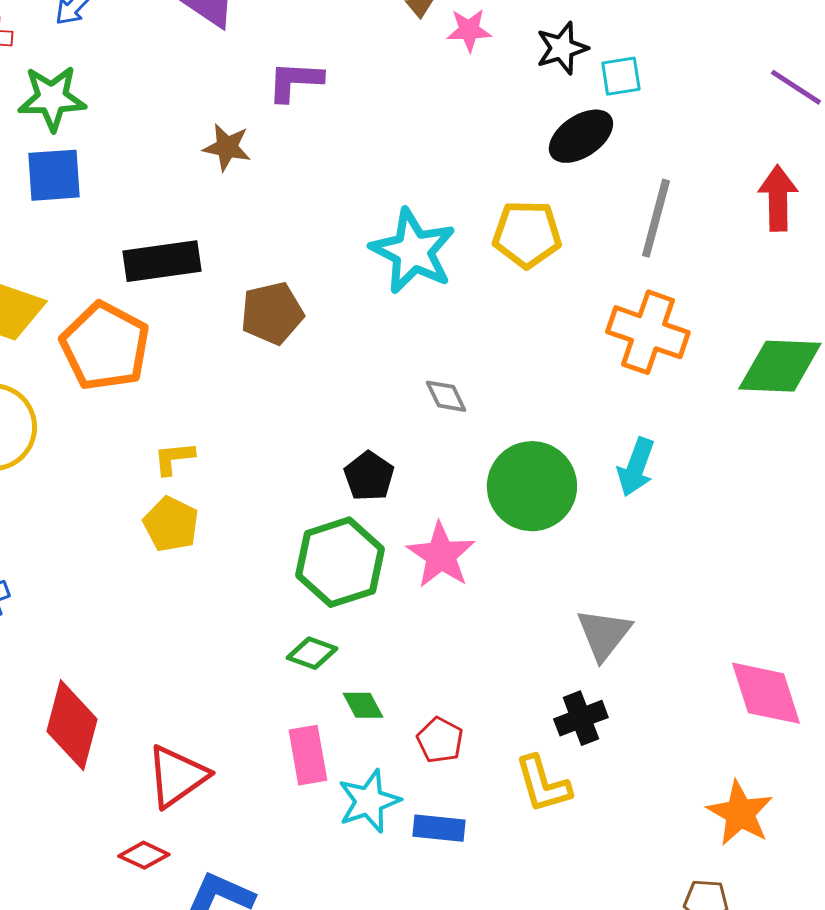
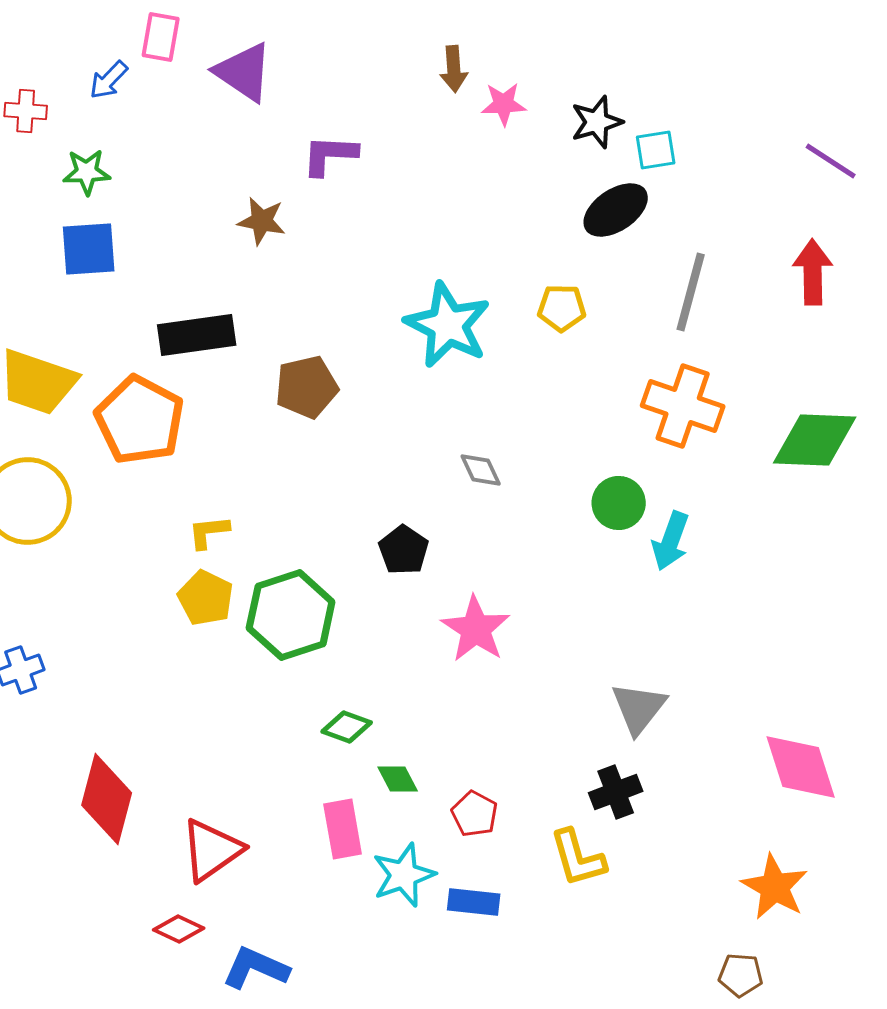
green star: (52, 98) -> (87, 172), size x0.7
yellow pentagon: (527, 234) -> (562, 308), size x0.7
green circle: (532, 486) -> (619, 503), moved, size x0.6
green hexagon: (340, 562) -> (291, 615), moved

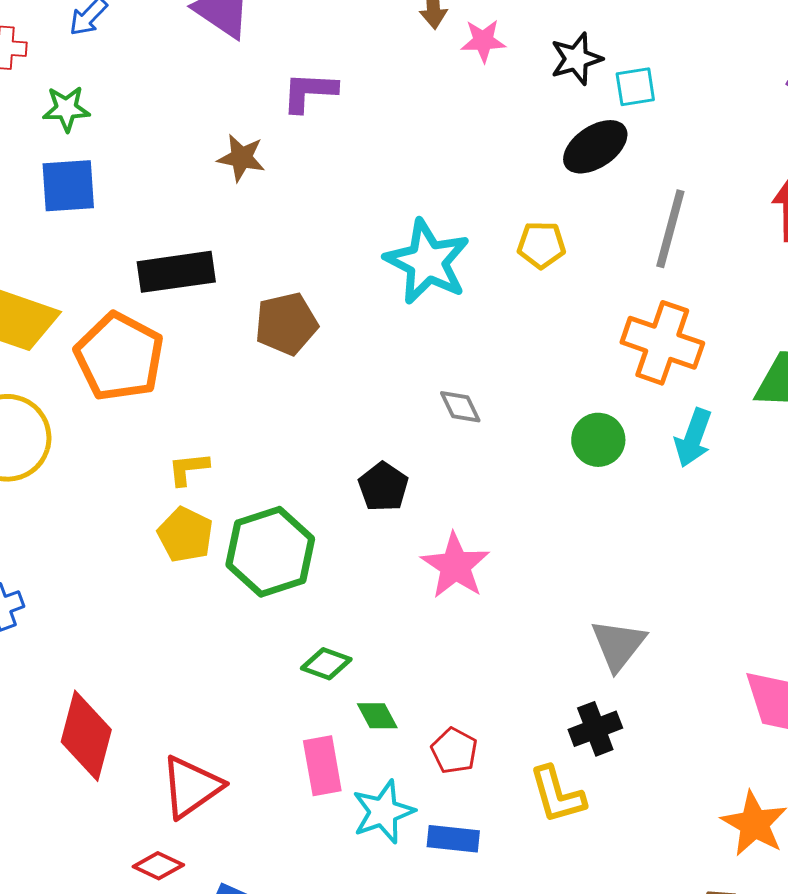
cyan arrow: (671, 541) -> (693, 438), moved

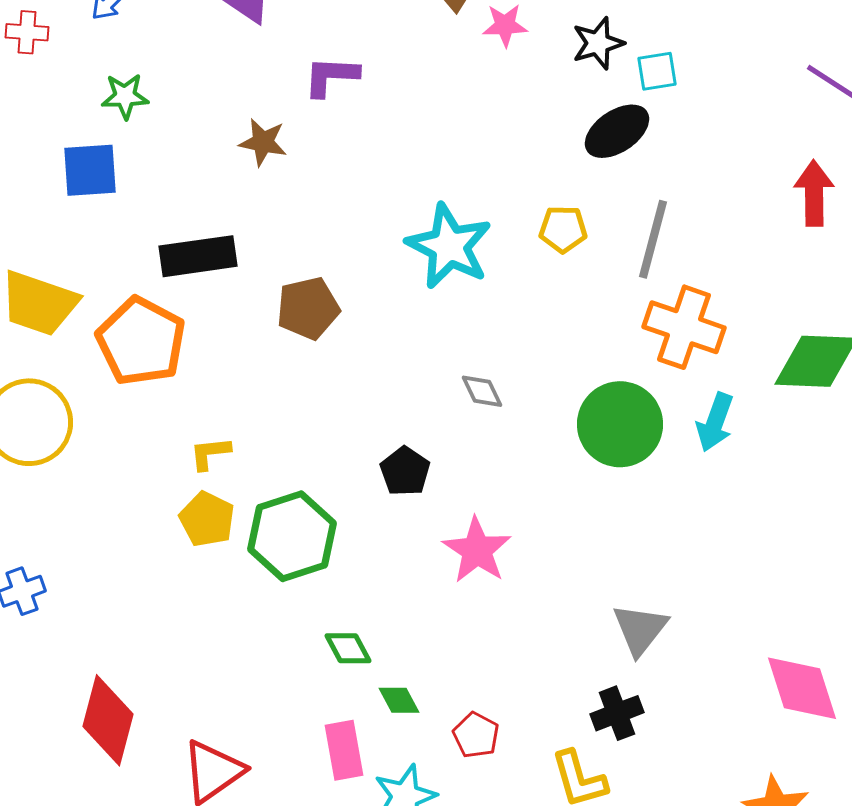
green star: (66, 109) -> (125, 96), moved
gray line: (670, 229) -> (653, 239), moved
green circle: (598, 440) -> (620, 424), size x1.6
green diamond: (326, 664) -> (348, 648), turned 42

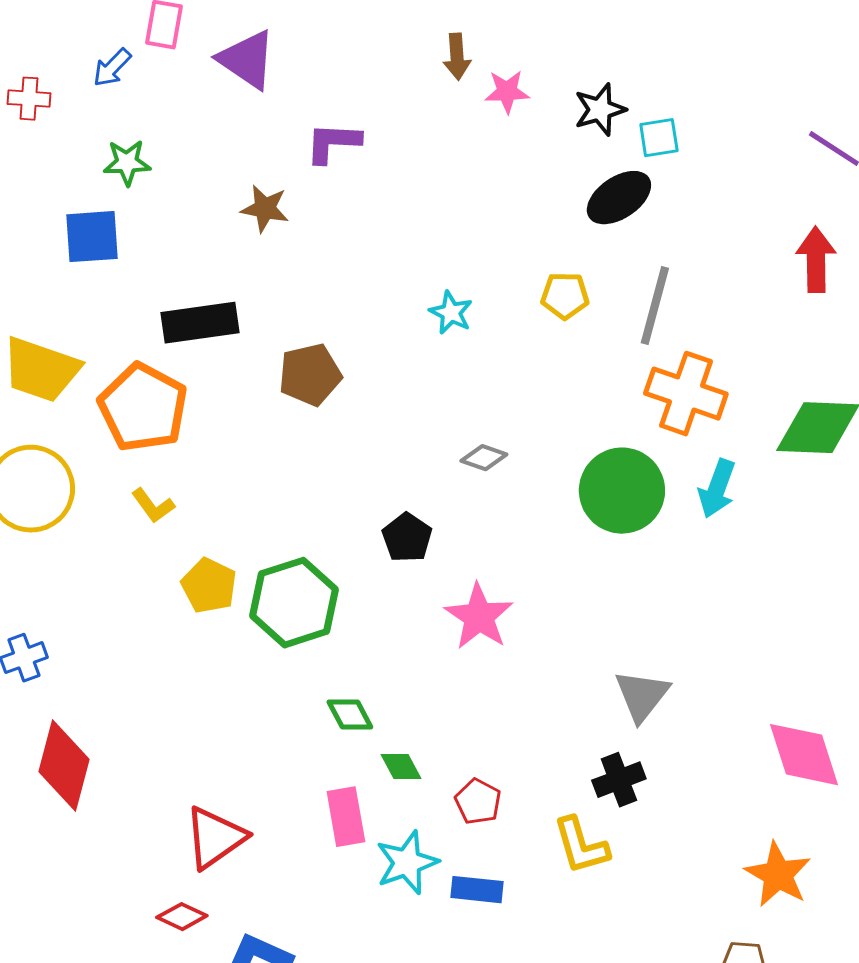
cyan star: (449, 246) -> (451, 313), size x0.5
gray diamond: (482, 391) -> (484, 458), turned -45
yellow L-shape: (210, 453) -> (153, 506), moved, turned -120
red diamond: (108, 720) -> (64, 766), moved

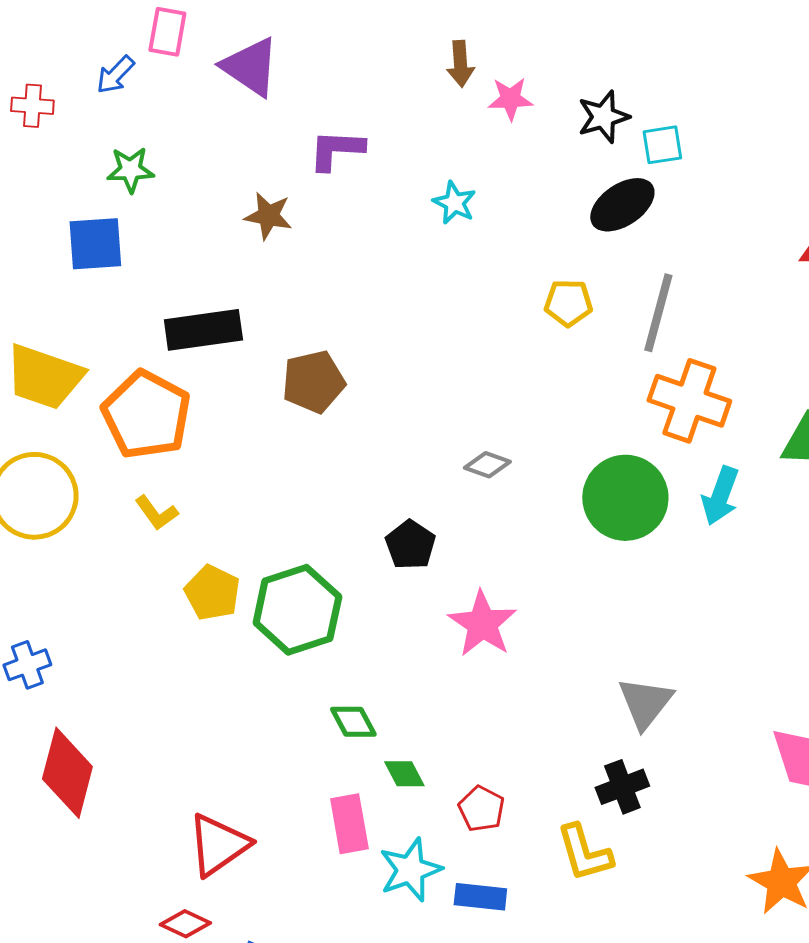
cyan star: (451, 313) -> (454, 203), moved

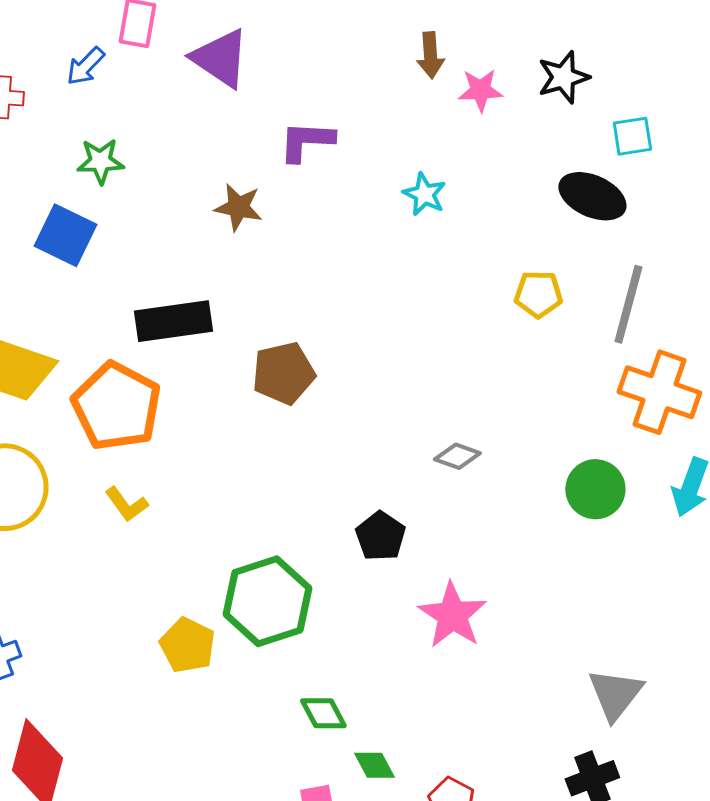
black star: (603, 117) -> (563, 77), moved
black ellipse: (622, 205) -> (592, 196), turned 58
blue square: (95, 244) -> (65, 235), turned 30
green circle: (625, 498) -> (595, 489), size x0.7
yellow pentagon: (212, 593) -> (187, 645), moved

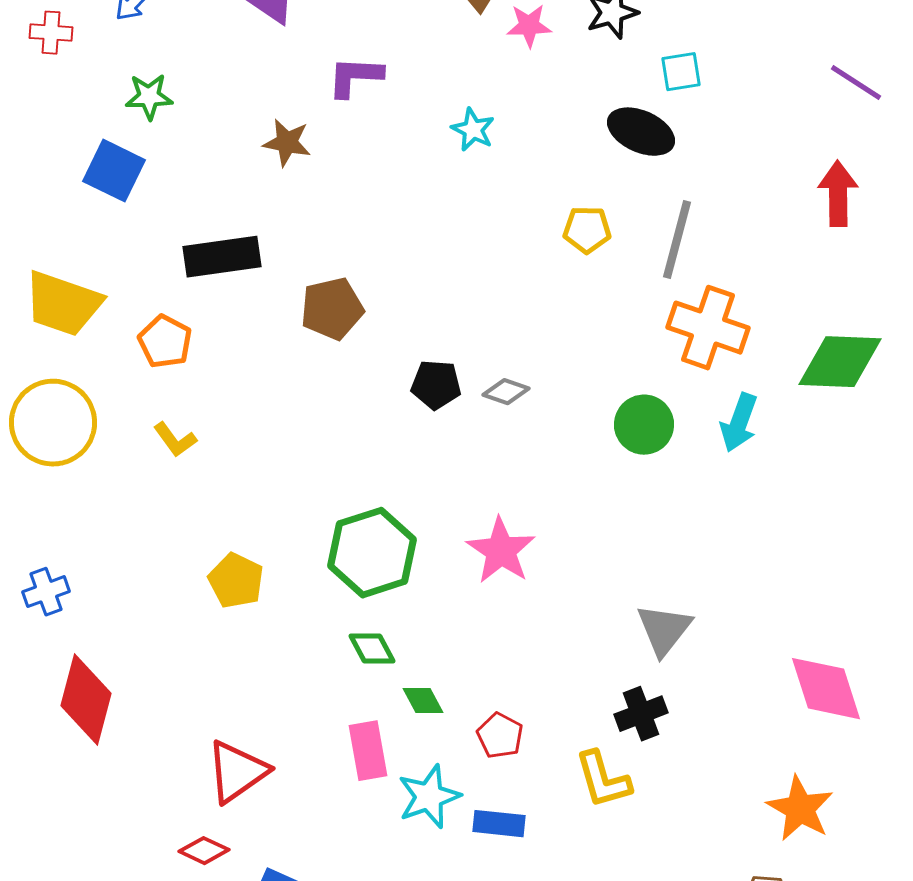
orange pentagon: (116, 406) -> (165, 342), size x0.6
black pentagon: (380, 536) -> (436, 385), moved, turned -30
green hexagon: (267, 601) -> (372, 553), moved

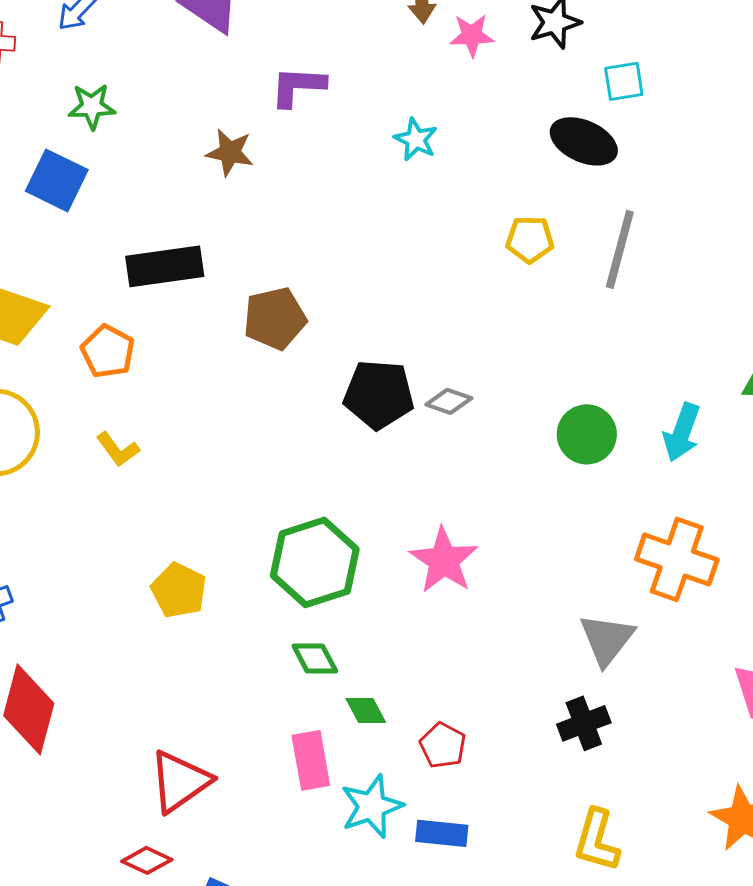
orange cross: (708, 328) -> (677, 559), moved
black pentagon: (436, 385) -> (379, 394), size x1.4
yellow L-shape: (603, 780) -> (597, 840), moved, turned 32

